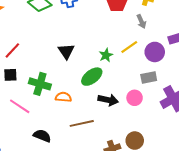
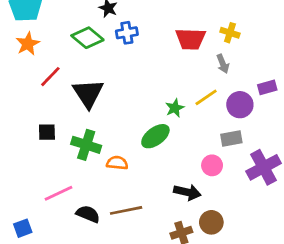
red line: (12, 50) -> (50, 77), moved
black triangle: (66, 51) -> (88, 93), moved, size x1.4
black arrow: (108, 100) -> (187, 192), moved
pink line: (20, 106) -> (58, 193), moved, turned -60
brown line: (82, 123) -> (126, 210), moved

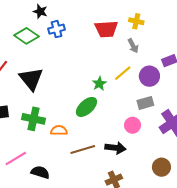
brown line: (126, 210) -> (83, 150), moved
brown circle: (211, 222) -> (161, 167), moved

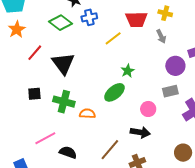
yellow line: (123, 73) -> (113, 38), moved
pink circle: (132, 125) -> (148, 109), moved
brown line: (83, 150) -> (110, 150), moved, turned -35

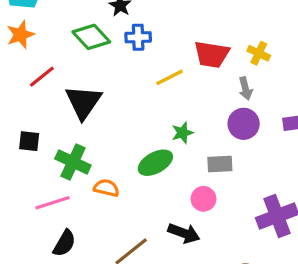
purple circle: (175, 66) -> (244, 124), moved
gray rectangle: (170, 91) -> (220, 164), moved
pink line: (45, 138) -> (52, 203), moved
black semicircle: (68, 152) -> (64, 243), turned 90

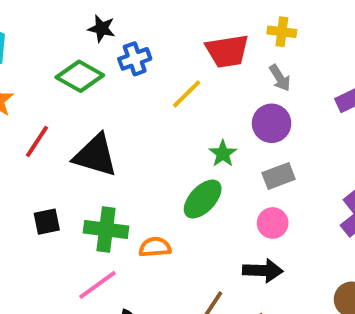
black triangle: (83, 102) -> (95, 155), turned -30
purple circle: (244, 124) -> (272, 123), moved

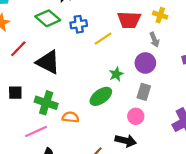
blue cross: (135, 59) -> (79, 24), moved
gray rectangle: (279, 176) -> (144, 92), turned -63

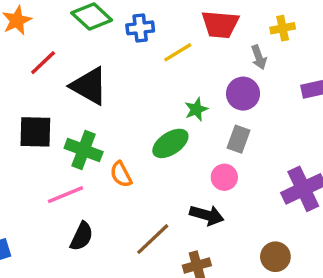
yellow cross: (160, 15) -> (283, 28), moved, turned -32
black square: (15, 93) -> (35, 132), size x1.5
orange semicircle: (70, 117) -> (121, 174), turned -126

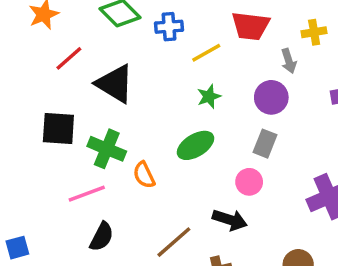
green star: (196, 109) -> (209, 96), moved

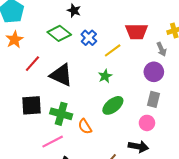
blue cross: (169, 27) -> (89, 38), turned -35
green star: (209, 96) -> (105, 76), moved

